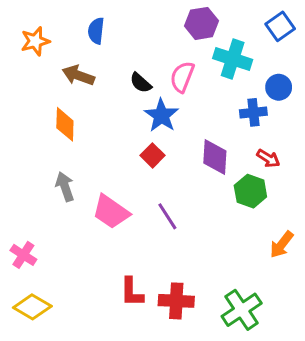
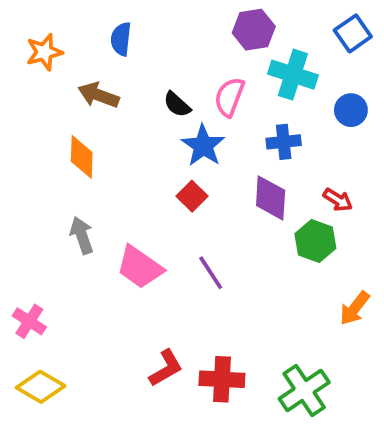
blue cross: (253, 112) -> (284, 142), moved
red L-shape: (132, 292) -> (166, 368), turned -120

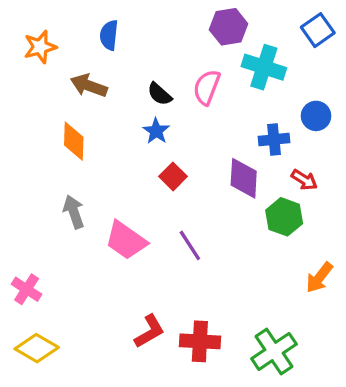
blue circle: (351, 110) -> (316, 116), moved
blue cross: (284, 142) -> (274, 139), moved
blue star: (203, 146) -> (156, 131), moved, size x0.7

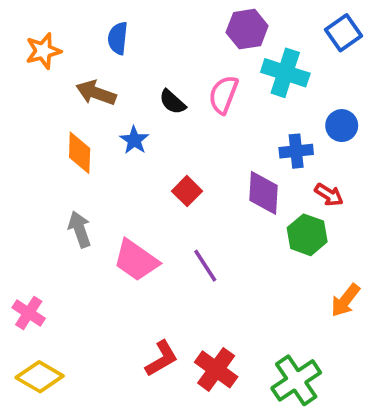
blue star: (156, 131) -> (134, 140), moved
red cross: (200, 341) -> (216, 369), turned 33

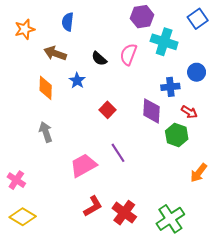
pink trapezoid: (136, 260) -> (83, 165), moved, turned 116

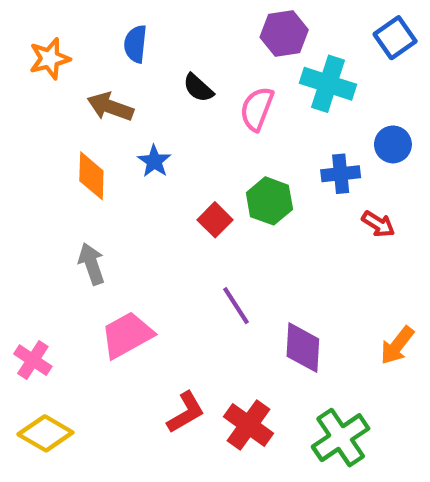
black semicircle: (99, 59) -> (198, 88), moved
purple diamond: (152, 111) -> (303, 348), moved
green hexagon: (177, 135) -> (269, 201), moved
pink trapezoid: (83, 165) -> (127, 335), moved

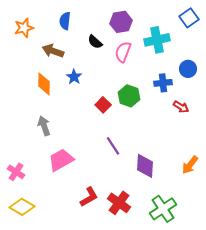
purple hexagon: (284, 33) -> (121, 22), moved
cyan cross: (328, 84) -> (157, 40), turned -30

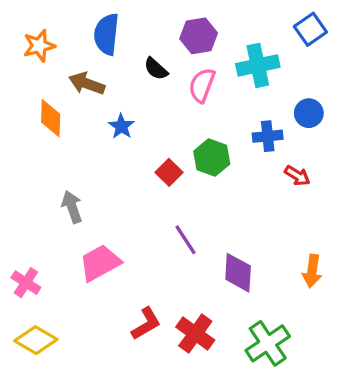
blue semicircle: (65, 21) -> (107, 34), size x1.4
orange diamond: (44, 84) -> (51, 118), moved
orange arrow: (190, 165) -> (312, 271), turned -30

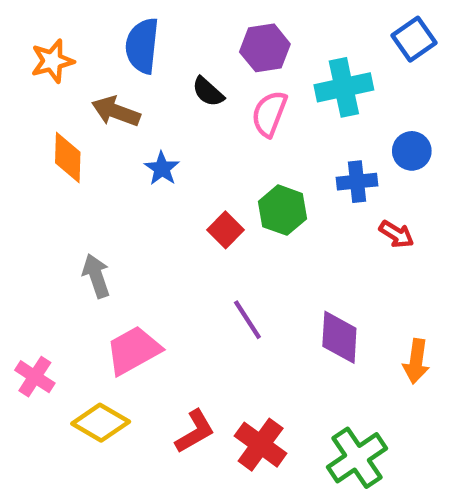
purple diamond: (238, 273) -> (339, 337), moved
yellow diamond: (36, 340) -> (101, 423), moved

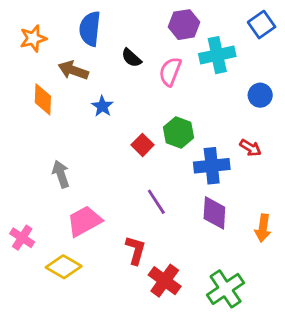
purple hexagon: (265, 48) -> (184, 25), moved
blue cross: (357, 182) -> (212, 166), moved, size x1.4
red L-shape: (195, 431) -> (136, 250), moved, turned -44

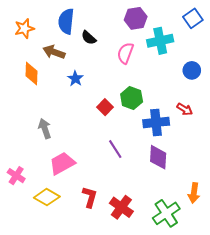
black semicircle: (131, 58) -> (89, 38), moved
orange arrow: (263, 228) -> (194, 193), moved
red L-shape: (136, 250) -> (90, 197), moved

